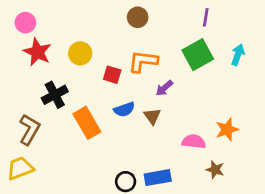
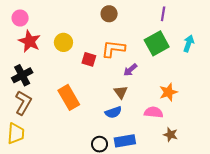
black cross: (55, 95) -> (22, 75), moved
blue semicircle: (124, 109) -> (113, 112), moved
orange star: (227, 130) -> (168, 92), moved
yellow trapezoid: (20, 168) -> (16, 134), turned 115

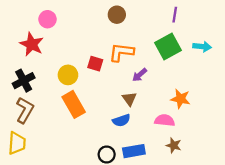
pink circle: (20, 18) -> (48, 19), moved
yellow circle: (63, 42) -> (68, 75), moved
cyan arrow: (189, 43) -> (202, 47), turned 77
orange star: (168, 92) -> (180, 99), turned 30
brown star: (171, 135) -> (174, 145), moved

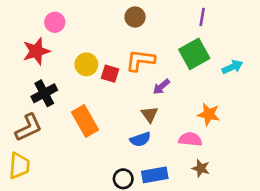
red star: (32, 44) -> (36, 51), turned 30
cyan arrow: (202, 47) -> (232, 67), moved, turned -30
yellow circle: (68, 75) -> (86, 64), moved
black cross: (24, 81) -> (44, 93), moved
brown L-shape: (25, 110) -> (28, 128), turned 35

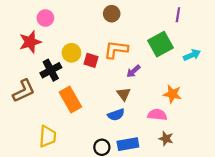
purple line: (202, 17) -> (178, 15), moved
black cross: (44, 93) -> (51, 70), moved
brown L-shape: (28, 128) -> (24, 91), moved
yellow trapezoid: (19, 166) -> (48, 136), moved

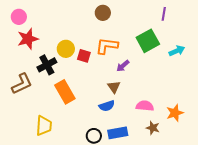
pink circle: (45, 18) -> (19, 17), moved
orange star: (172, 94) -> (175, 113), moved, turned -30

